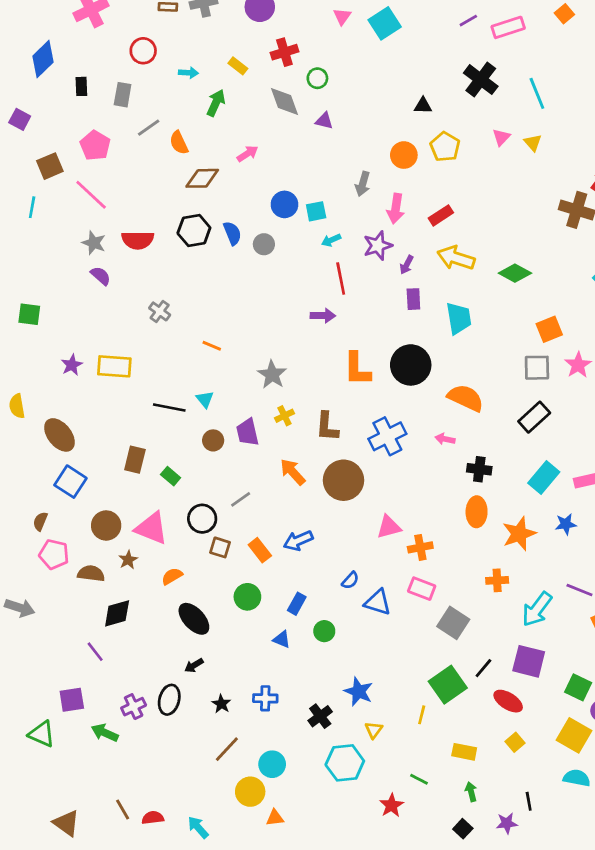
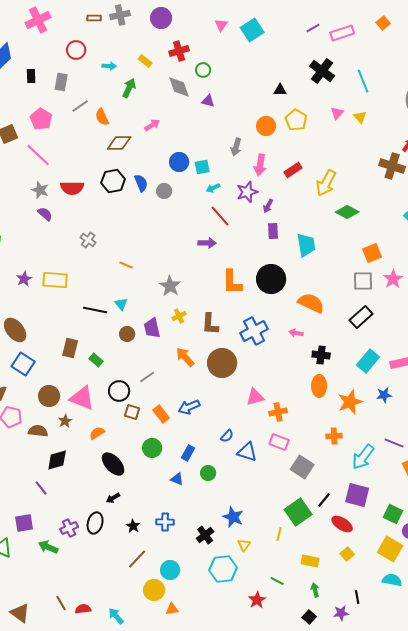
yellow arrow: (456, 258) -> (326, 183), moved, turned -80
red line: (341, 279) -> (220, 216), turned -30

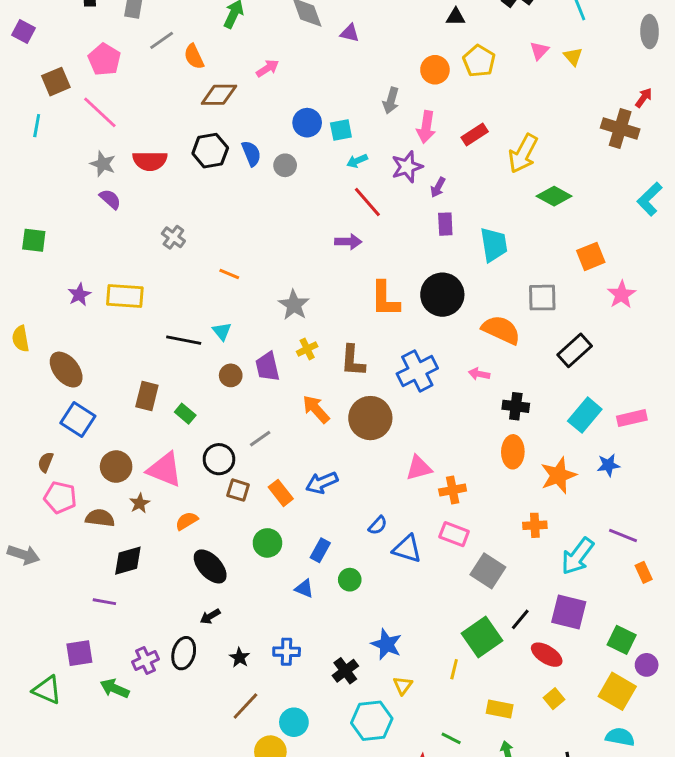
gray square: (363, 281) -> (542, 298), moved
purple line: (41, 488) -> (104, 602), turned -42

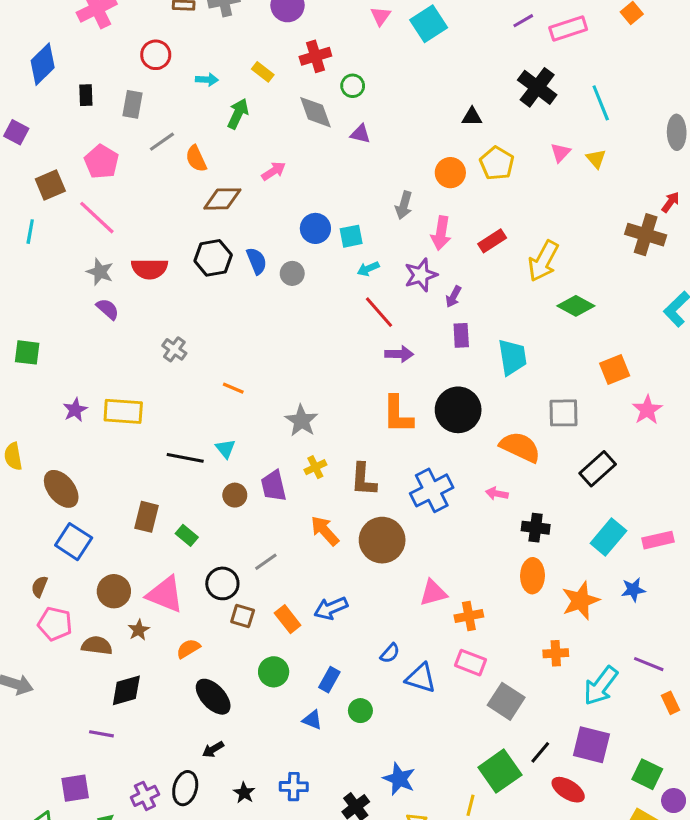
purple arrow: (348, 242) -> (399, 354), moved

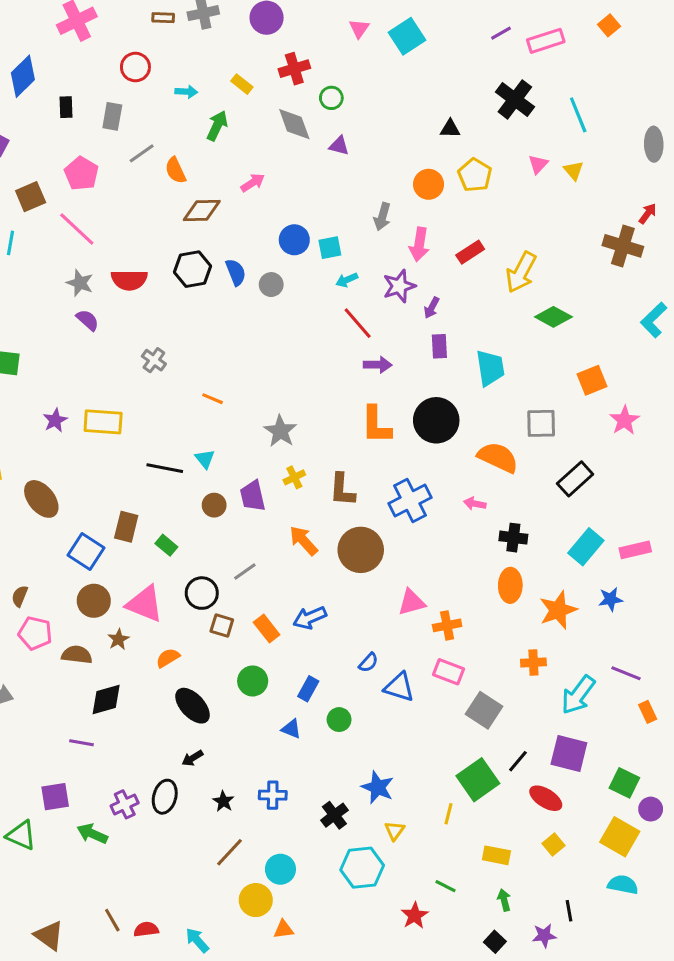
blue square: (74, 542) -> (86, 551), moved

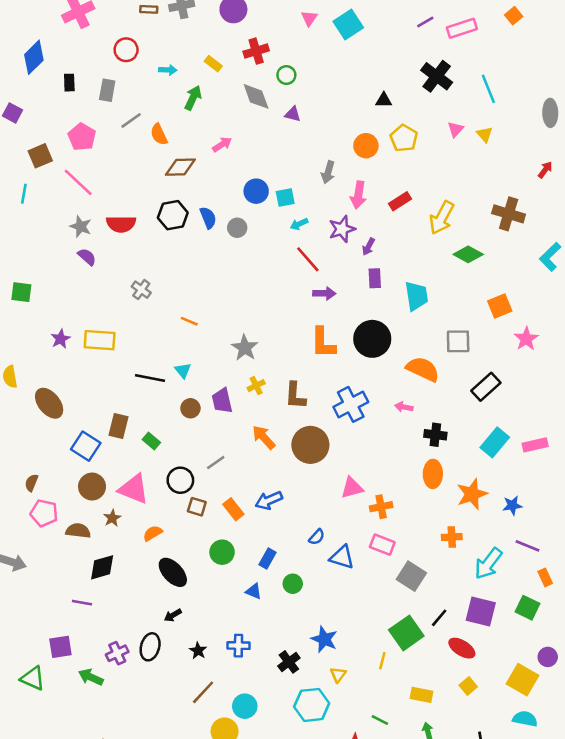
brown cross: (623, 246) -> (509, 214), moved
blue star: (611, 599) -> (512, 505), moved
green square: (624, 783) -> (528, 608), moved

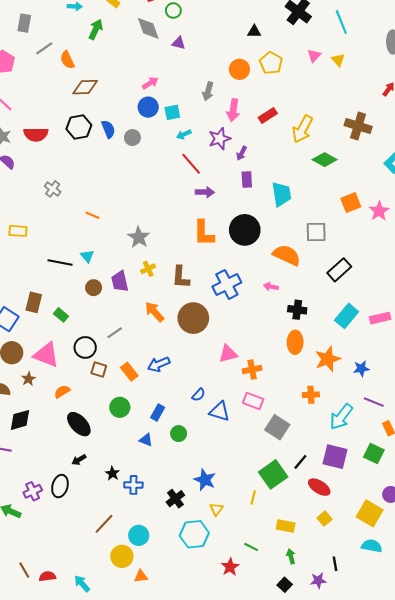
pink arrow: (222, 144) -> (150, 83), moved
pink star: (526, 339) -> (379, 211), moved
yellow rectangle: (100, 340) -> (18, 231), size x0.7
black star: (198, 651) -> (112, 473), moved

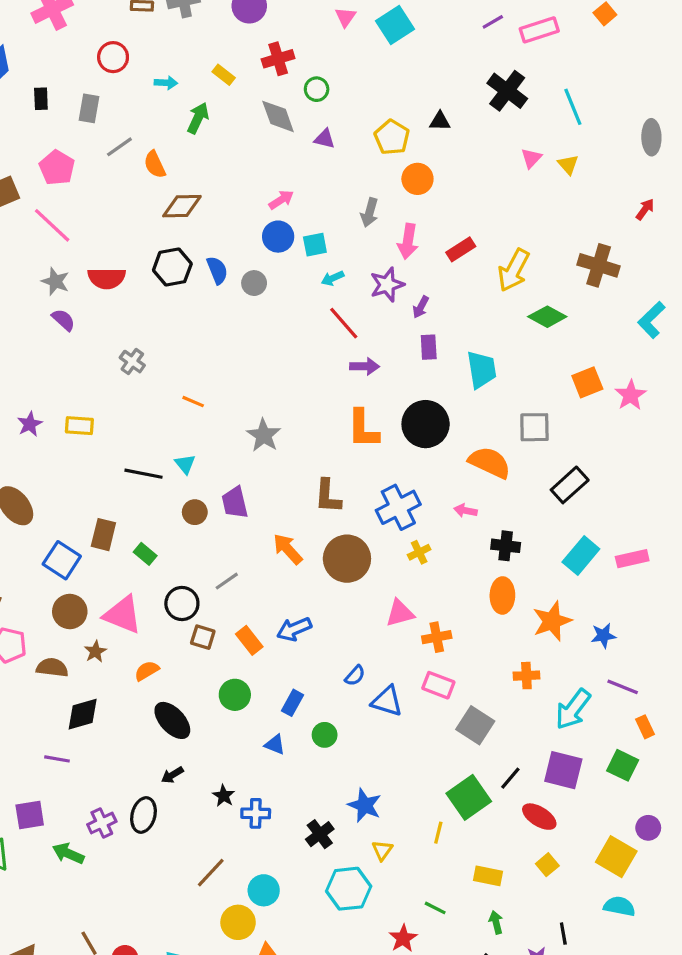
yellow pentagon: (271, 63) -> (392, 137), moved
yellow cross: (148, 269) -> (419, 552), moved

